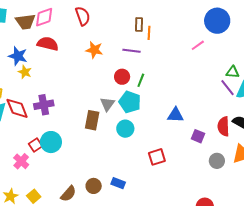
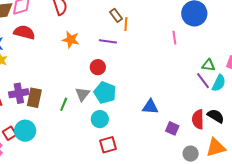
brown rectangle: (139, 25) -> (116, 15), turned -40
pink line: (198, 45) -> (174, 38), turned -64
green line: (141, 80) -> (64, 104), moved
brown rectangle: (92, 120) -> (34, 98), moved
red square: (157, 157) -> (108, 145), moved

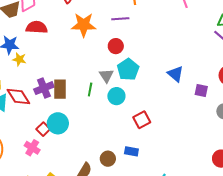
orange star: (71, 40) -> (84, 25), size x1.4
cyan pentagon: (105, 93) -> (128, 69), turned 30
blue triangle: (150, 107) -> (175, 74), turned 48
cyan circle: (100, 119) -> (116, 96), moved

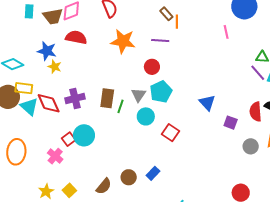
brown rectangle: (60, 89) -> (107, 98), moved
red square: (142, 120) -> (171, 133), moved, turned -36
blue rectangle: (131, 151) -> (153, 173), turned -64

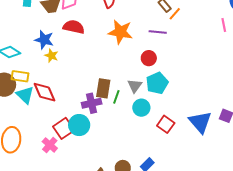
orange line: (177, 22) -> (175, 14), turned 40
purple cross: (75, 98) -> (92, 103), moved
blue triangle: (207, 103) -> (200, 122), moved, size x1.4
red square: (69, 139) -> (64, 128), size x1.5

